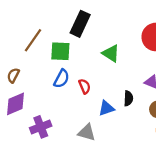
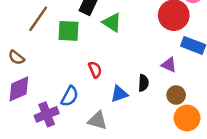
green triangle: (111, 53) -> (112, 22), moved
brown semicircle: (13, 75) -> (16, 58), turned -80
blue semicircle: (61, 79) -> (70, 96), moved

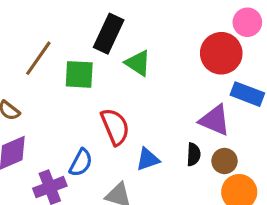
purple triangle: (169, 65) -> (215, 120), size x1.5
red semicircle: (95, 70) -> (115, 127), size x1.6
black semicircle: (143, 83) -> (193, 154), moved

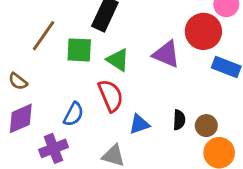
green triangle: (138, 63) -> (118, 60), moved
purple triangle: (215, 120) -> (166, 54), moved
blue semicircle: (81, 163) -> (74, 114), moved

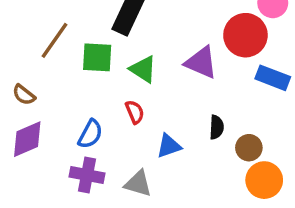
red semicircle: (111, 96) -> (135, 112), size x0.6
black semicircle: (179, 120) -> (216, 127), moved
purple cross: (54, 148) -> (87, 175), moved, turned 32

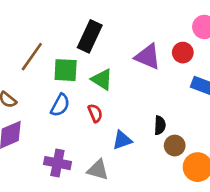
red circle: (245, 35) -> (183, 53), size x0.6
purple triangle: (201, 62) -> (148, 57), moved
blue semicircle: (90, 134) -> (60, 105), moved
brown circle: (249, 148) -> (175, 146), moved

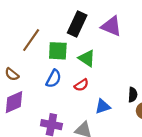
purple triangle: (148, 57) -> (111, 26), moved
red semicircle: (95, 113) -> (81, 85), turned 80

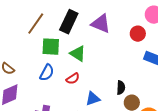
brown line: (31, 40) -> (36, 24), moved

